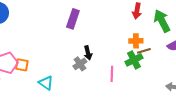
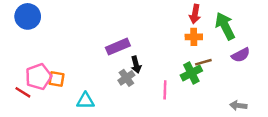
purple rectangle: (73, 19) -> (118, 47), moved, turned 48
orange cross: (136, 41) -> (194, 37), moved
cyan triangle: (46, 83) -> (85, 101), turned -35

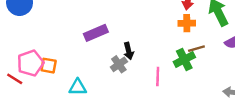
purple rectangle: (118, 47) -> (96, 33), moved

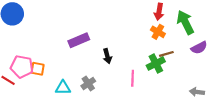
orange cross: (187, 23) -> (158, 32), turned 32
pink pentagon: (30, 63) -> (22, 67), turned 30
gray cross: (119, 64) -> (88, 84), moved

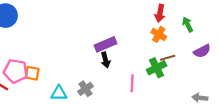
green arrow: (185, 22) -> (188, 24), size x0.6
purple rectangle: (79, 40) -> (105, 44), moved

